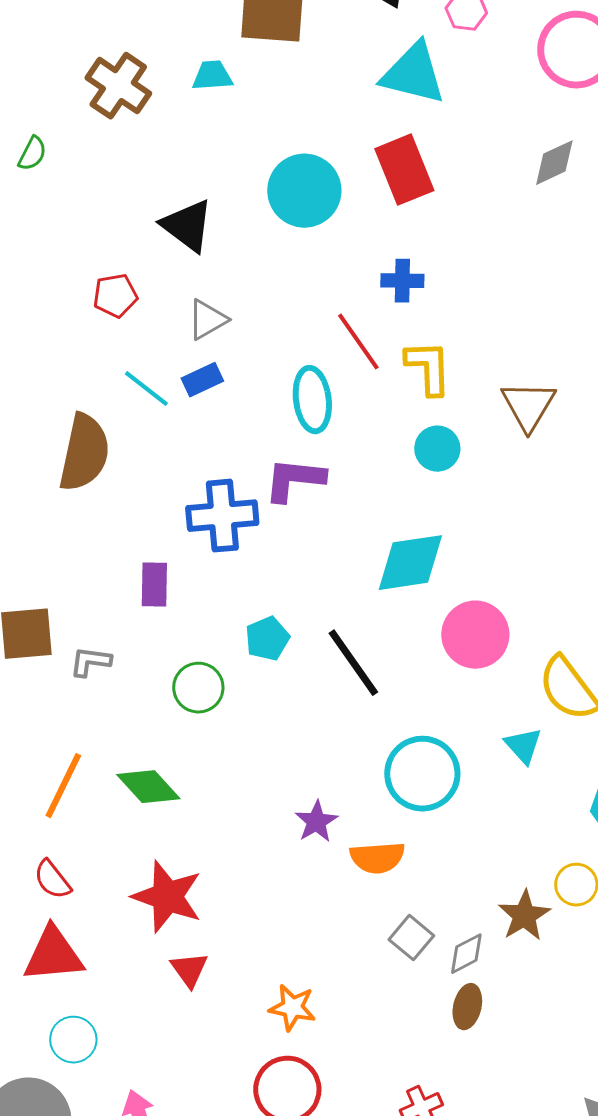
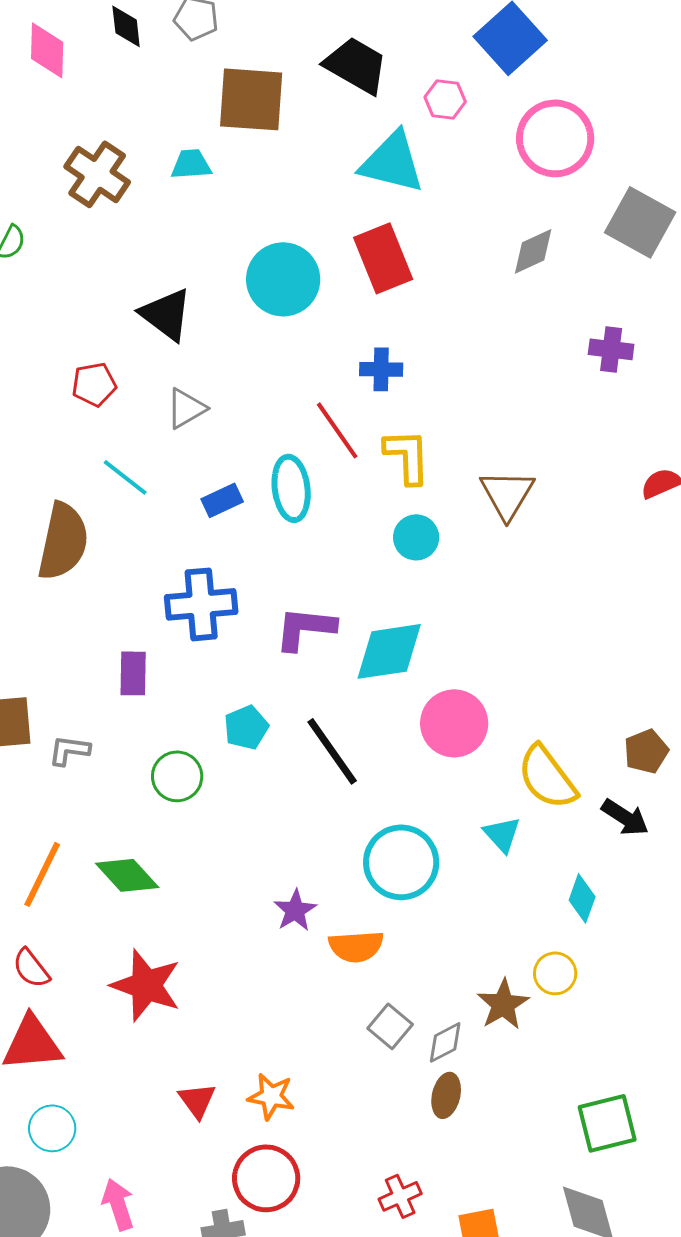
blue rectangle: (202, 380) -> (222, 500), moved
purple L-shape: (294, 480) -> (305, 628), moved
red triangle: (189, 970) -> (197, 1100), moved

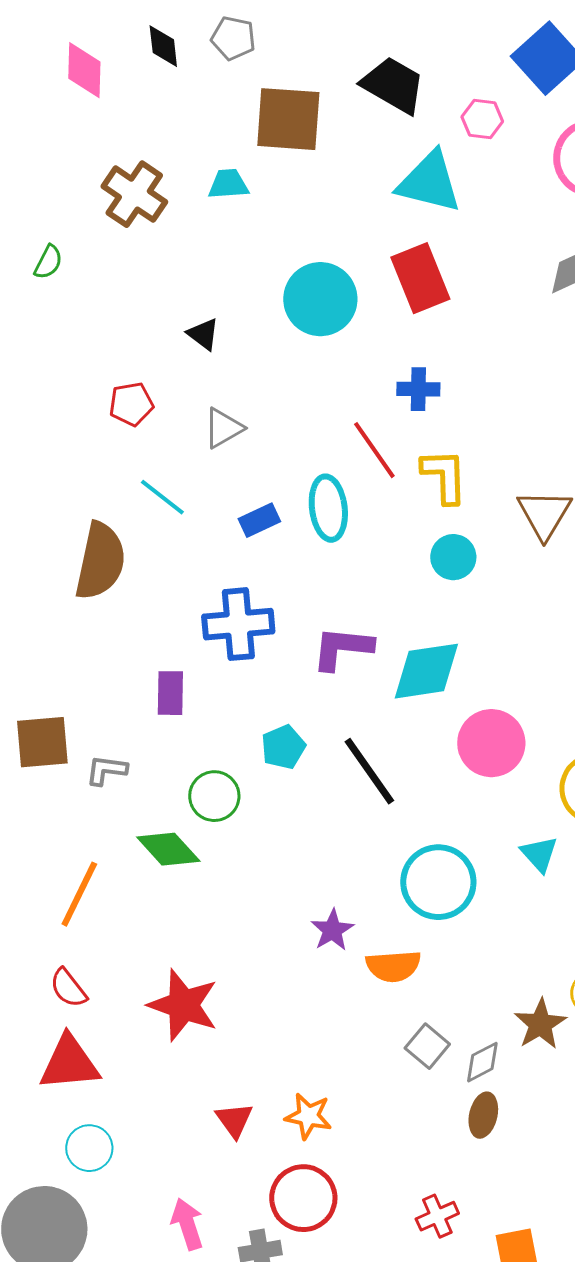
black triangle: (166, 314) -> (203, 334), size x0.6
green diamond: (127, 875) -> (168, 849), moved
pink arrow: (118, 1204) -> (187, 1224), moved

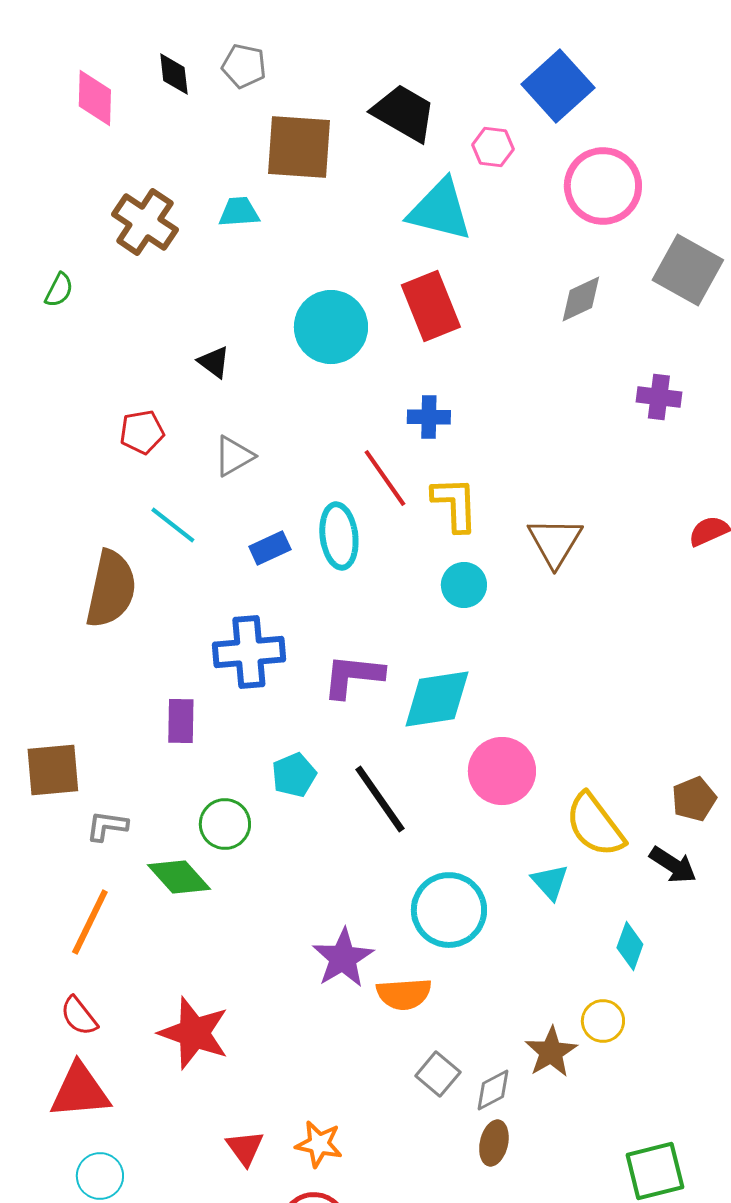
gray L-shape: (106, 770) -> (107, 826), moved
purple star: (332, 930) -> (343, 958), size x1.4

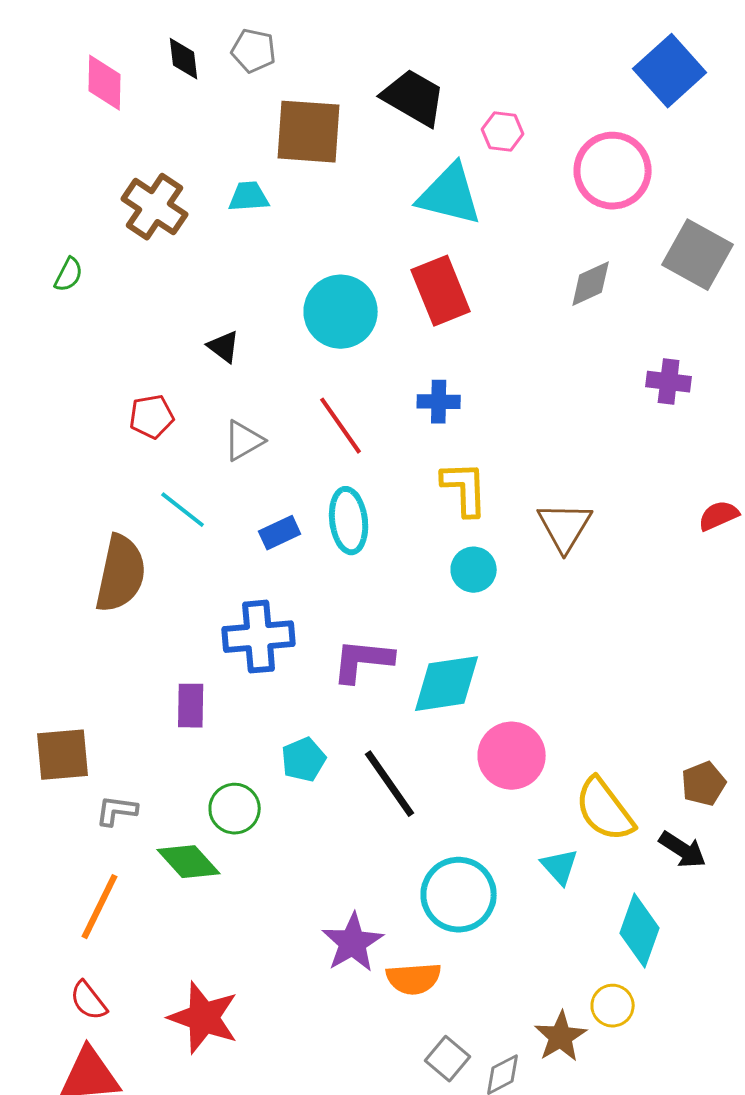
blue square: (558, 86) -> (670, 71), moved
red line: (385, 478) -> (341, 426), moved
cyan diamond: (630, 946) -> (640, 931), size x1.5

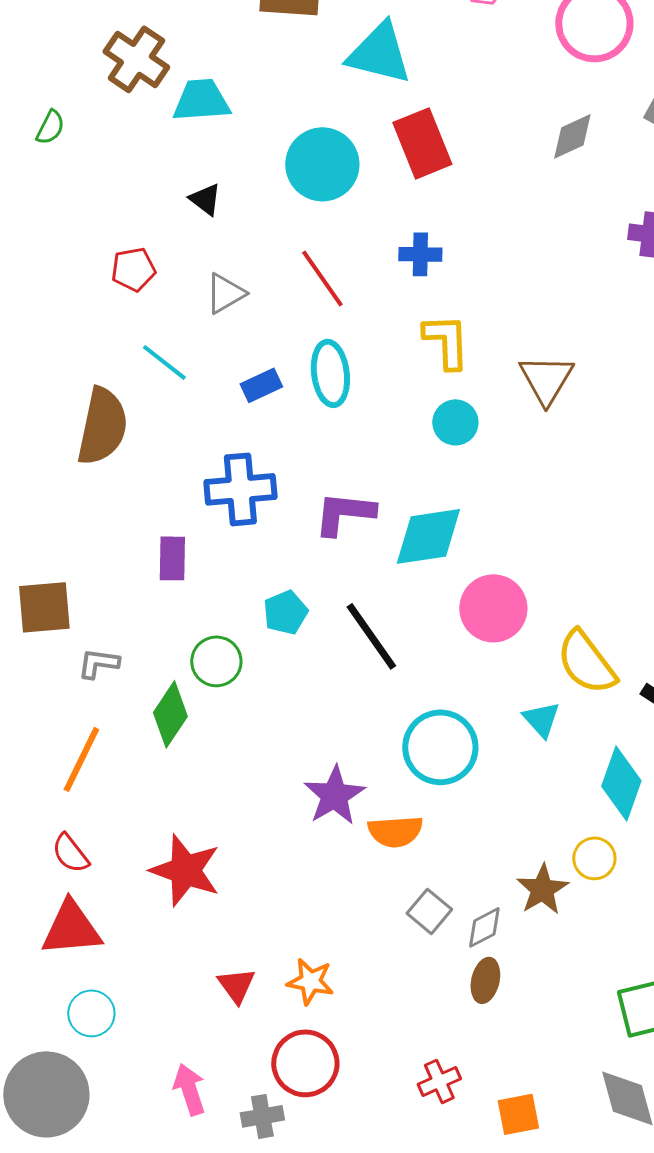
cyan triangle: (450, 195) -> (379, 53), moved
cyan trapezoid: (249, 197) -> (201, 100), moved, size x1.4
green diamond: (189, 862) -> (170, 714), turned 76

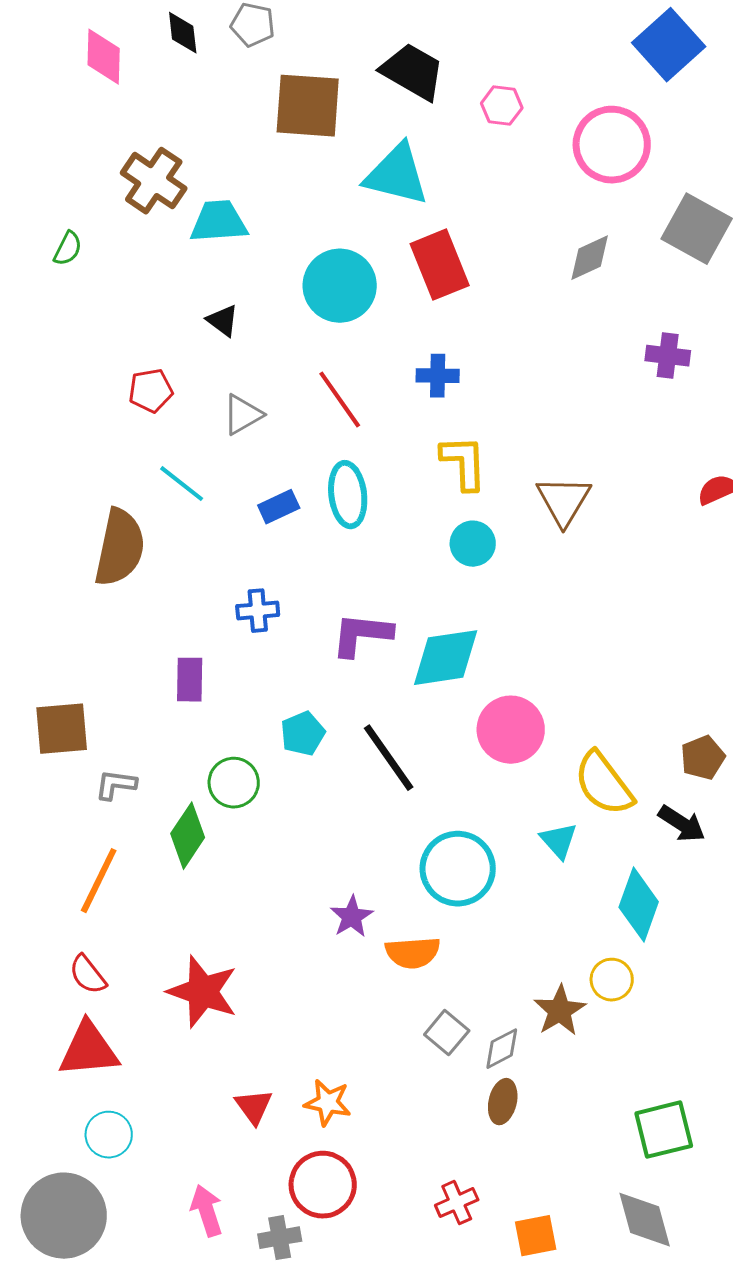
blue cross: (240, 489) -> (258, 611), size x0.6
purple star: (334, 795) -> (352, 917), size x0.7

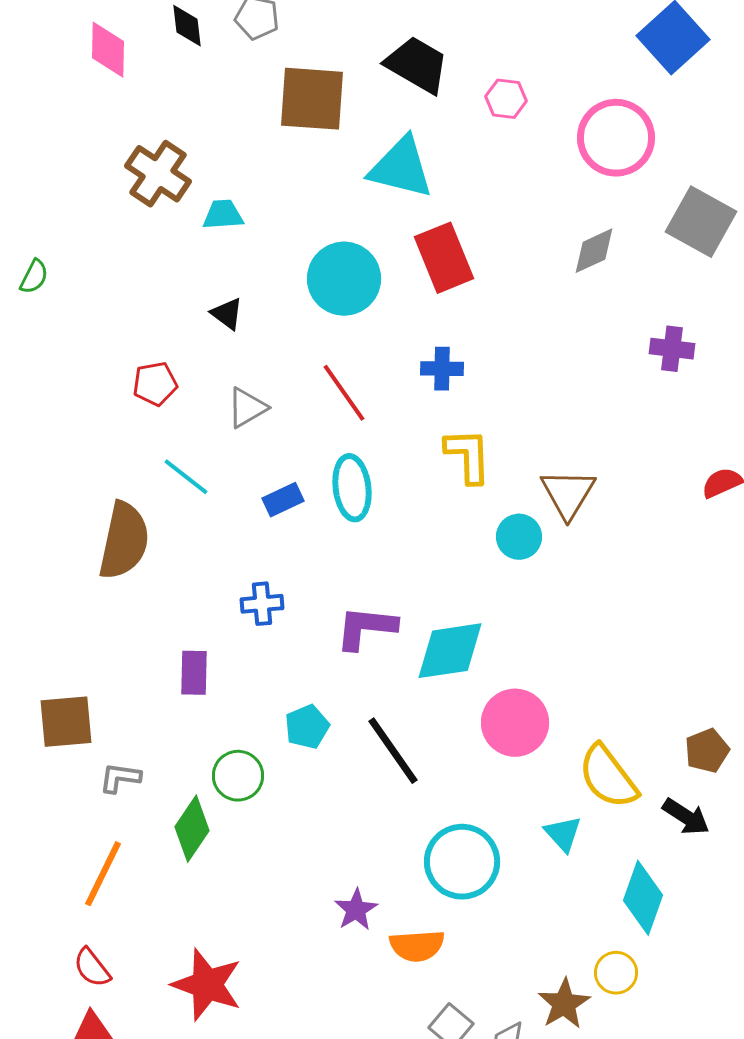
cyan trapezoid: (219, 222) -> (223, 215), size x0.7
green semicircle: (68, 249) -> (34, 277), moved
cyan circle: (473, 544) -> (519, 537), moved

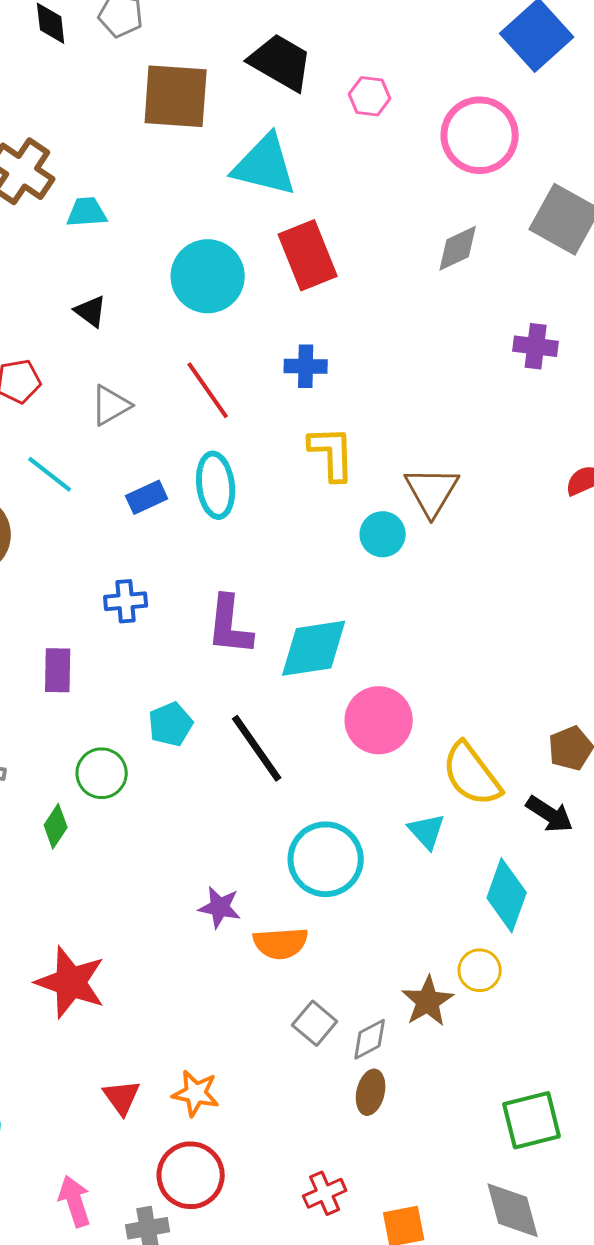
purple L-shape: (366, 628) -> (230, 625), turned -90
green diamond: (192, 829) -> (56, 826), size x0.7
purple star: (356, 910) -> (220, 907), turned -30

